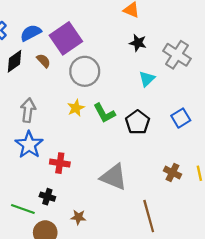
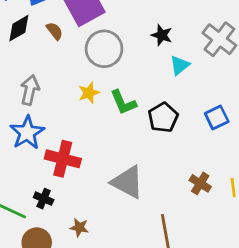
black star: (138, 43) -> (162, 35), moved
red cross: (60, 163) -> (63, 159), size x1.4

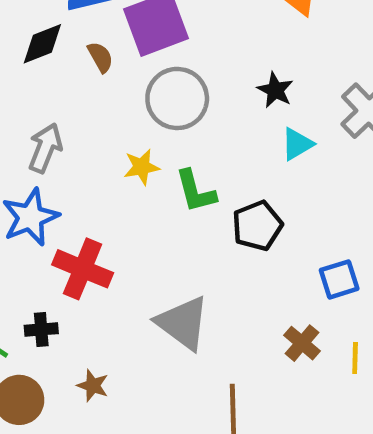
blue square: (217, 118) -> (339, 279), moved
black cross: (44, 199) -> (41, 329), turned -36

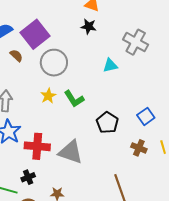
black star: (275, 90) -> (89, 26), moved
cyan triangle: (297, 144) -> (110, 65), turned 35
black pentagon: (257, 226) -> (107, 123), moved
gray triangle: (183, 323) -> (71, 152), moved

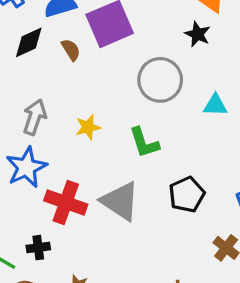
gray circle: (54, 63) -> (160, 80), moved
yellow star: (48, 96) -> (88, 127), moved
gray triangle: (71, 152) -> (120, 201), moved

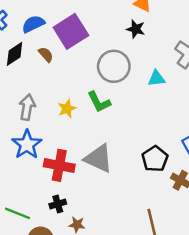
green L-shape: (144, 143) -> (99, 102), moved
black pentagon: (187, 195) -> (155, 159), moved
black cross: (38, 248) -> (58, 204), moved

